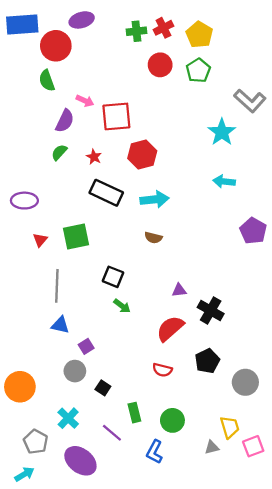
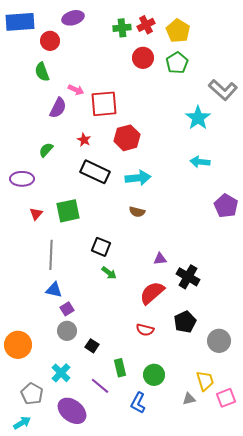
red circle: (56, 46) -> (50, 41), size x0.7
green semicircle: (59, 152) -> (46, 150), moved
purple square: (86, 346) -> (67, 309), moved

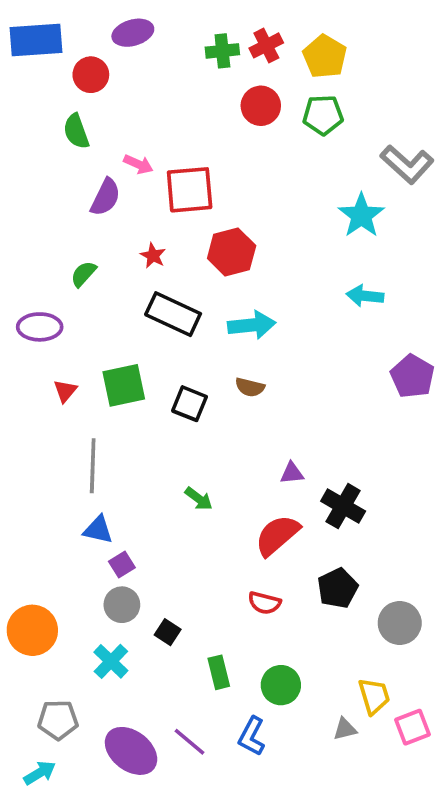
green pentagon: (177, 63) -> (323, 115), turned 30
black square: (101, 247) -> (190, 404), moved
cyan cross: (61, 373) -> (111, 661), moved
purple line: (100, 386) -> (190, 742), moved
gray pentagon: (32, 394) -> (58, 720), turned -30

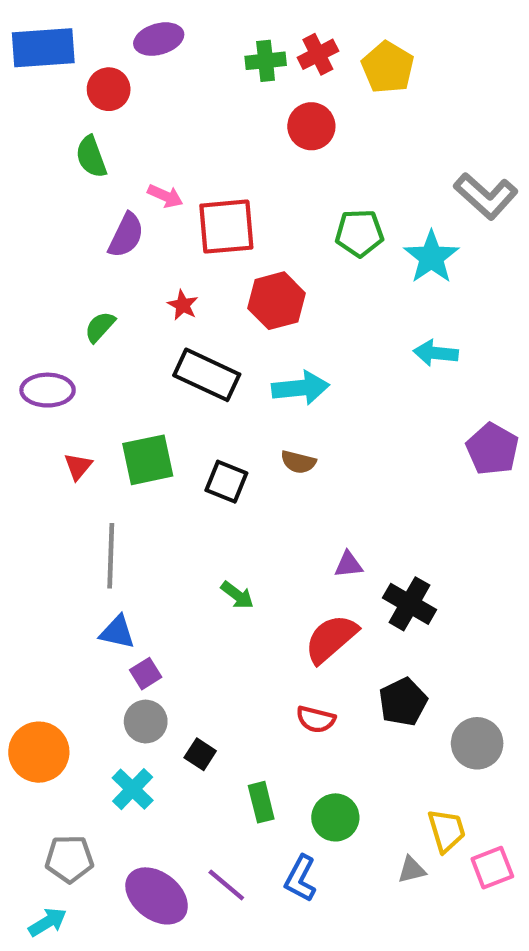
green pentagon: (323, 115) -> (359, 233), moved

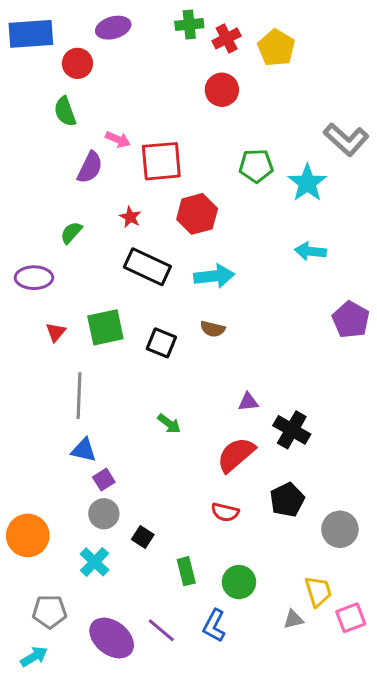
green cross: (266, 61) -> (189, 25), moved

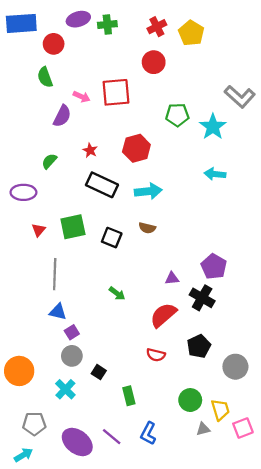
green cross: (189, 25) -> (107, 24), moved
red square: (161, 161) -> (116, 92), moved
purple pentagon: (351, 320) -> (214, 267), moved
green circle: (239, 582) -> (190, 400), moved

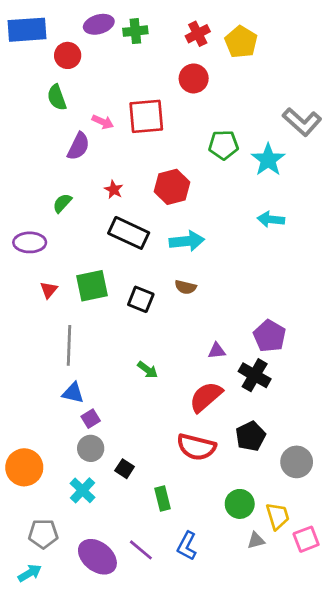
red semicircle: (156, 355) -> (196, 447), size x1.6

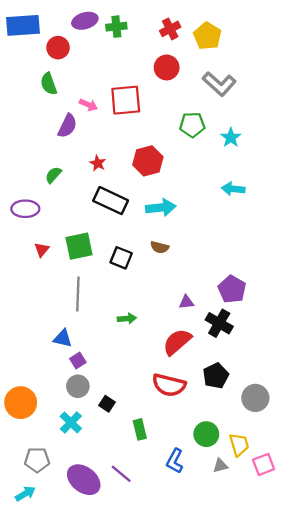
gray L-shape: (302, 122) -> (219, 84), moved
cyan star: (268, 160) -> (231, 138), size x0.7
gray line: (69, 345) -> (78, 294), moved
green arrow: (148, 370) -> (127, 319), turned -42
blue L-shape: (187, 546) -> (175, 461), moved

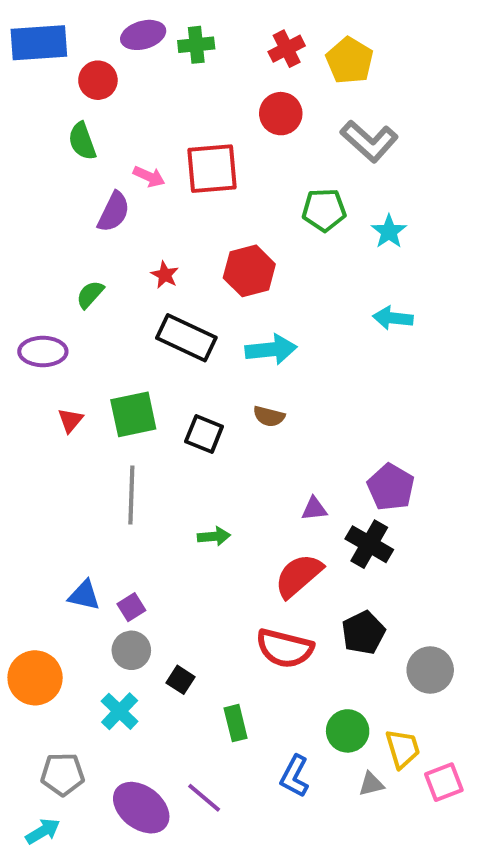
blue triangle: (63, 338) -> (84, 595), moved

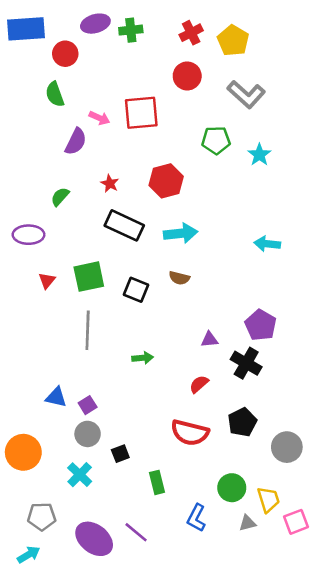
cyan arrow: (393, 318) -> (267, 244), moved
red semicircle: (298, 576) -> (199, 384), size x0.6
black square: (181, 680) -> (120, 454), turned 36

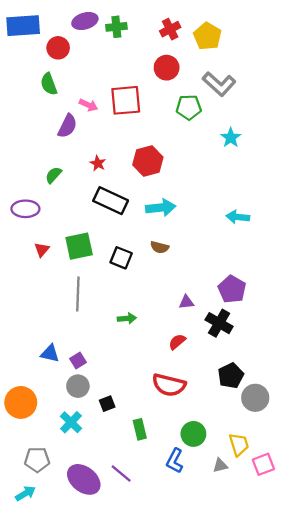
green pentagon: (216, 140) -> (189, 107), moved
black pentagon: (242, 422) -> (231, 376), moved
green circle: (232, 488) -> (193, 434), moved

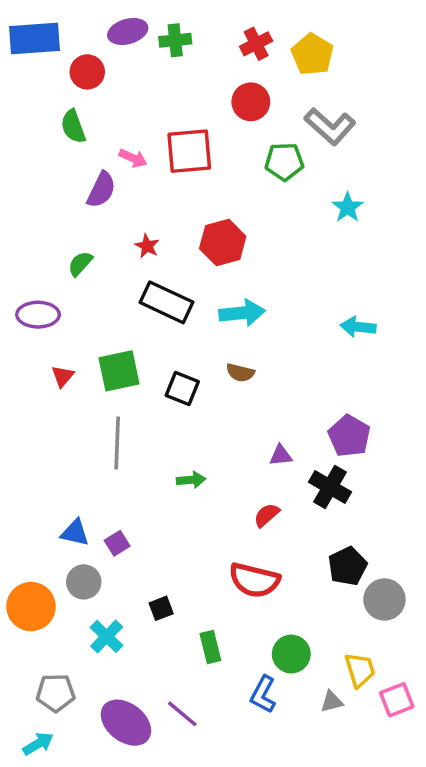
gray circle: (78, 386) -> (84, 582), moved

